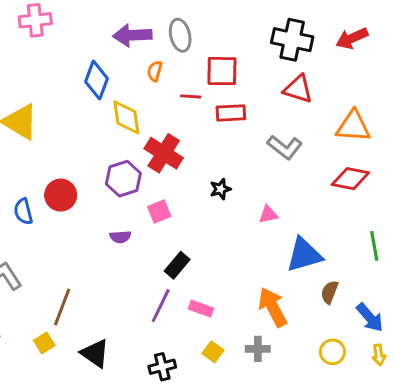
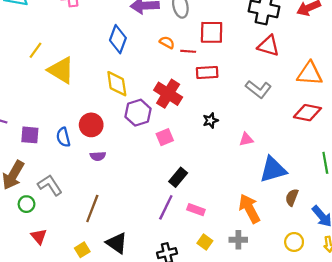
orange semicircle: (155, 71) -> (167, 42), moved, turned 104
red rectangle: (231, 113) -> (207, 73), moved
yellow diamond: (126, 117) -> (117, 84), moved
purple semicircle: (120, 237) -> (98, 156), moved
yellow square: (44, 343) -> (82, 250), moved

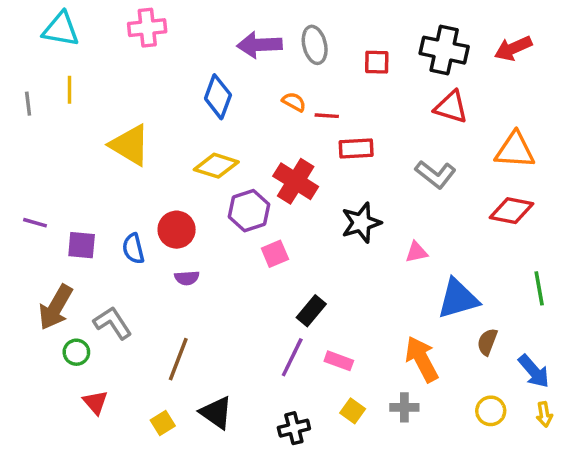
red square: (212, 32) -> (377, 62), moved, size x0.7
yellow line: (35, 50) -> (69, 90), moved, turned -36
yellow diamond: (117, 84) -> (216, 166), turned -64
black star: (210, 120) -> (361, 223), size x1.6
pink square: (165, 137) -> (275, 254), moved

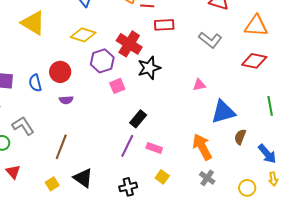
black star: (361, 223) -> (149, 68), moved
gray cross: (404, 407) -> (207, 178), moved, turned 35
yellow circle: (491, 411) -> (247, 188), moved

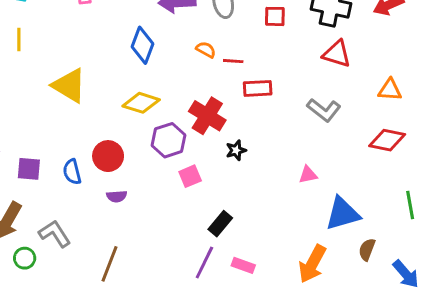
orange triangle: (256, 26) -> (390, 90), size x0.7
black star: (149, 68) -> (236, 150), size x0.6
orange arrow: (202, 147) -> (312, 264), turned -124

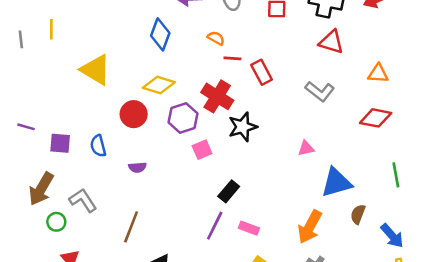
red line: (233, 61) -> (232, 58), moved
red rectangle: (258, 88) -> (262, 72), turned 65
black star: (236, 150) -> (243, 127), size x1.6
red circle: (108, 156) -> (134, 114), moved

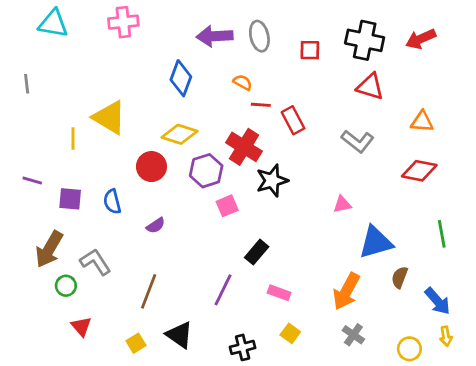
yellow line: (51, 29) -> (73, 138), moved
purple semicircle: (137, 167) -> (156, 225), turned -30
purple line: (215, 226) -> (223, 290), moved

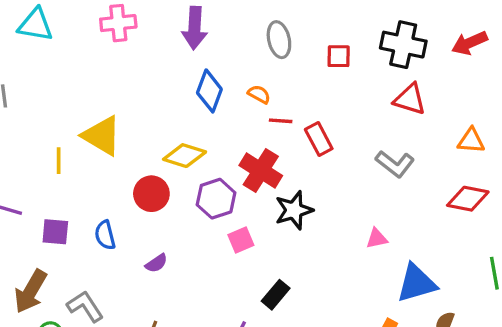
purple arrow: (215, 36) -> (194, 28), moved, turned -84
blue diamond: (181, 78) -> (209, 91), moved

